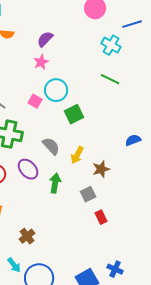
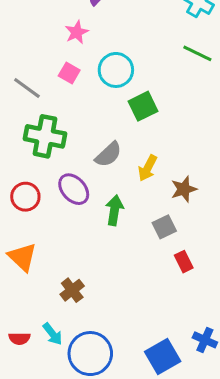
pink star: (41, 62) -> (77, 32), moved
pink square: (35, 101) -> (69, 73), moved
gray semicircle: (51, 146) -> (108, 154), turned 90

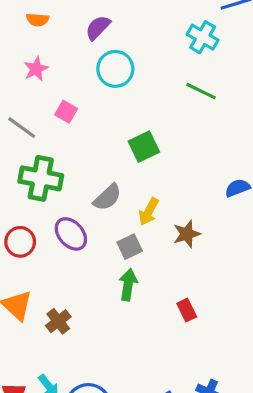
pink star: (77, 32) -> (36, 69), moved
cyan circle: (116, 70) -> (115, 69), moved
green arrow: (114, 210) -> (128, 285), moved
gray square: (164, 227) -> (130, 247), moved
brown cross: (72, 290) -> (58, 321), moved

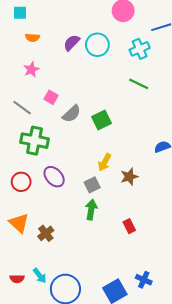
cyan cross: (203, 37) -> (140, 49), turned 36
cyan circle: (115, 69) -> (97, 45), moved
gray semicircle: (107, 197) -> (72, 114), moved

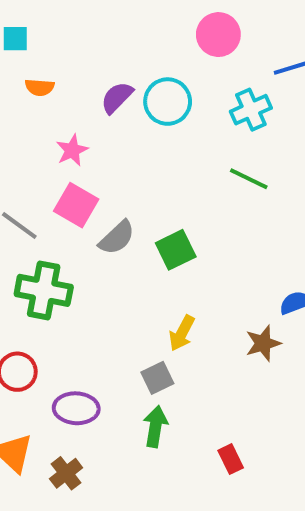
pink star: (31, 69) -> (72, 150), moved
pink square: (51, 97) -> (76, 205), size x1.5
purple ellipse: (54, 177) -> (76, 408), moved, turned -45
brown star: (129, 177) -> (263, 343), moved

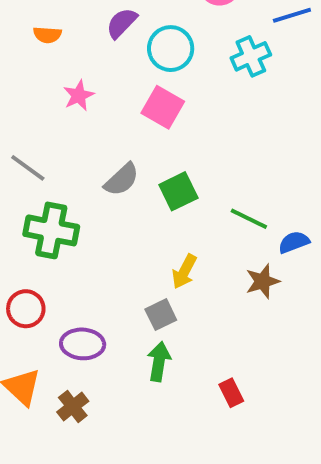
purple semicircle: (117, 97) -> (122, 23), moved
green line: (249, 179) -> (249, 219), moved
pink square: (76, 205) -> (163, 107), moved

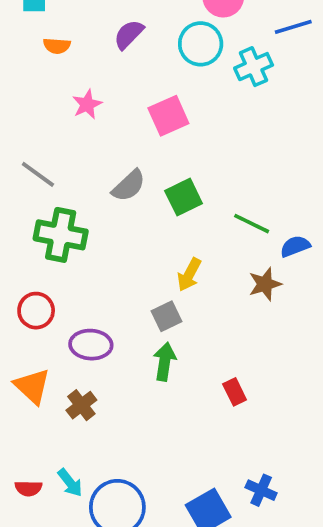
cyan circle: (171, 49) -> (201, 44), moved
pink square: (163, 107) -> (168, 116), turned 36

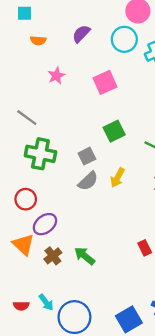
gray semicircle: (129, 186) -> (88, 181), moved
gray square: (167, 316) -> (87, 156), moved
purple ellipse: (91, 345) -> (45, 224), moved, turned -40
green arrow: (165, 362) -> (85, 256), moved, turned -60

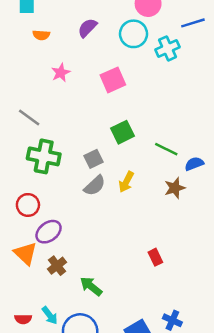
green arrow: (85, 256) -> (91, 286), moved

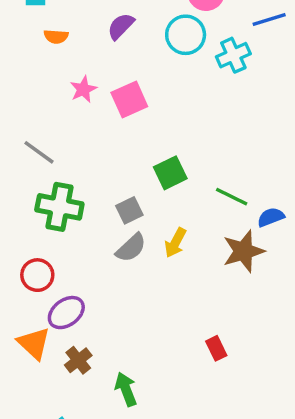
pink square: (113, 80) -> (129, 100), moved
brown star: (175, 188) -> (244, 251), size x1.4
green arrow: (91, 286) -> (126, 389), turned 30

